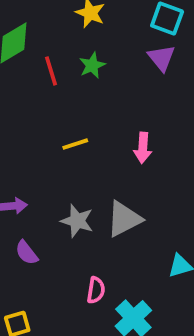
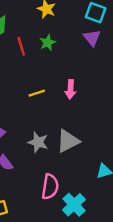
pink arrow: (143, 148) -> (70, 89), moved
pink semicircle: (96, 290) -> (50, 187), size x1.5

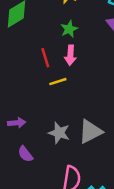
red line: (21, 46) -> (45, 58), moved
pink arrow: (70, 89) -> (70, 55), moved

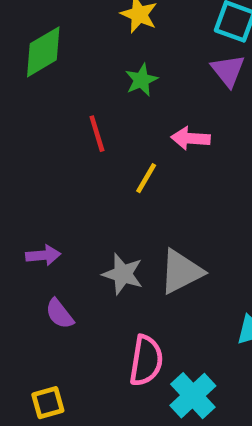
pink arrow: (70, 55) -> (191, 138), moved, turned 90
yellow line: (58, 82) -> (146, 178), moved, turned -42

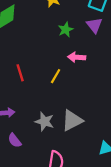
green star: (141, 80) -> (66, 30), moved
red line: (97, 134) -> (20, 73), moved

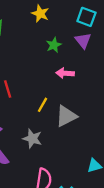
yellow line: (56, 76) -> (43, 105), moved
gray triangle: (72, 120) -> (66, 116), moved

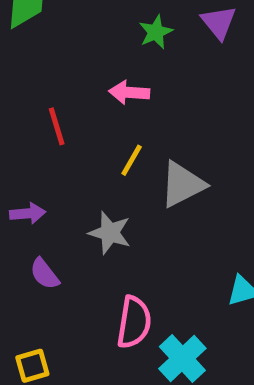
pink arrow: (65, 73) -> (129, 92), moved

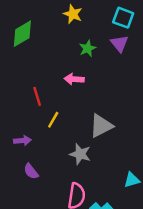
yellow line: (132, 160) -> (53, 120), moved
gray star: (110, 233) -> (80, 154), moved

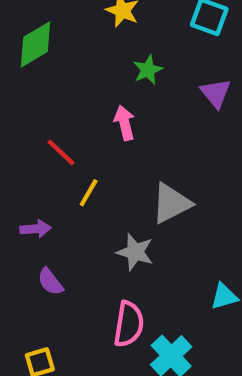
purple triangle: (120, 44) -> (216, 93), moved
pink arrow: (74, 79) -> (125, 123), turned 72
red line: (37, 96) -> (61, 152), turned -30

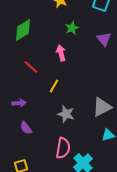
green diamond: (36, 44) -> (23, 30), moved
yellow line: (89, 193) -> (54, 86), moved
gray triangle: (171, 203) -> (102, 107), moved

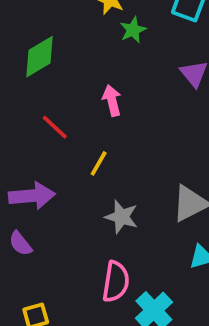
green star: (72, 28) -> (133, 30), moved
purple arrow: (19, 103) -> (32, 196), size x1.6
purple semicircle: (26, 128) -> (20, 243), moved

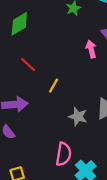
pink arrow: (112, 100) -> (91, 49), moved
gray star: (121, 217) -> (78, 117), moved

